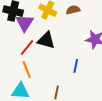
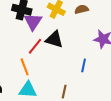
orange line: (27, 70) -> (25, 67), moved

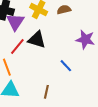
blue line: (84, 65) -> (66, 66), turned -56

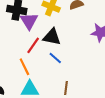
blue line: (66, 66) -> (55, 58), moved

